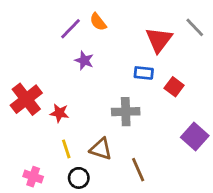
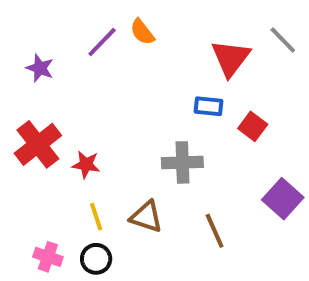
purple star: (84, 61) -> (40, 68), moved
brown line: (138, 170) -> (215, 231), moved
black circle: (79, 178) -> (96, 259), moved

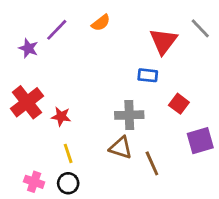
orange semicircle: (142, 32) -> (101, 23), turned -90
purple line: (102, 42) -> (57, 30), moved
red square: (253, 126) -> (179, 104), moved
purple square: (283, 199) -> (200, 141), turned 32
brown triangle: (146, 217) -> (121, 148), moved

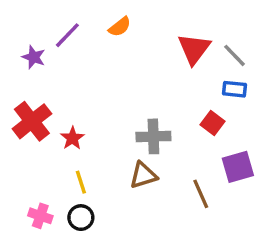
gray line: (200, 28) -> (234, 55), moved
blue rectangle: (148, 75) -> (234, 89), moved
red star: (61, 116) -> (72, 138), turned 30
brown triangle: (121, 148) -> (143, 175), turned -35
brown line: (152, 163) -> (201, 194), moved

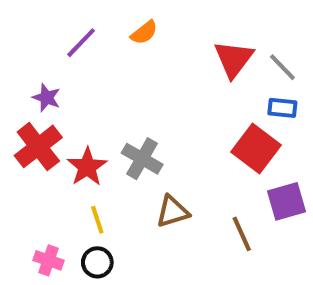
purple star: (34, 57) -> (46, 98), moved
red square: (213, 123) -> (256, 149), size x1.6
gray cross: (153, 136) -> (142, 159), moved, turned 32
red star: (72, 138) -> (87, 167), size x1.4

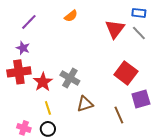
purple line: (81, 43) -> (29, 22), moved
blue rectangle: (282, 108) -> (139, 13), moved
red cross: (38, 146) -> (19, 72), turned 30

